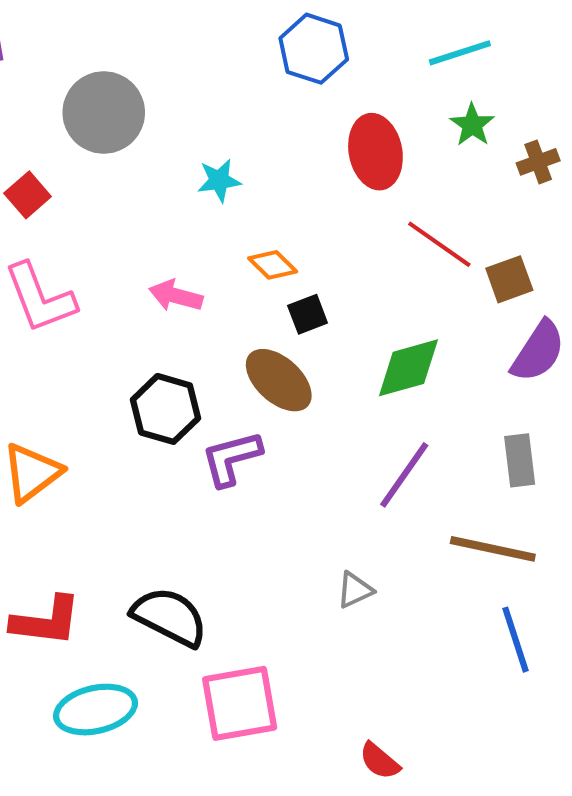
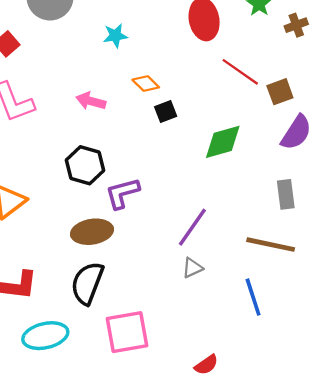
brown ellipse: (279, 380) -> (92, 232), moved, turned -51
purple line: (404, 475) -> (192, 227), moved
black semicircle: (170, 617) -> (87, 283), turned -96
blue line: (515, 640) -> (253, 297), moved
red semicircle: (380, 761) -> (206, 365), turned -75

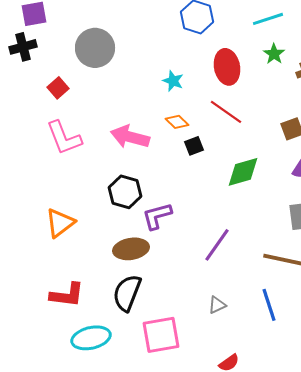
cyan star: (115, 36) -> (173, 81), moved, turned 30
red line: (240, 72) -> (226, 112), moved
pink arrow: (91, 101) -> (130, 137), size x1.5
gray triangle: (192, 268) -> (217, 305), moved

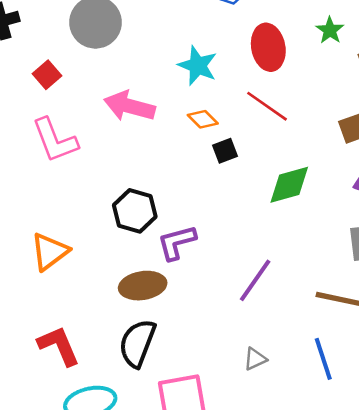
cyan star: (173, 81) -> (198, 66), size x1.4
pink arrow: (130, 137) -> (130, 106), moved
red L-shape: (67, 295) -> (59, 346), turned -120

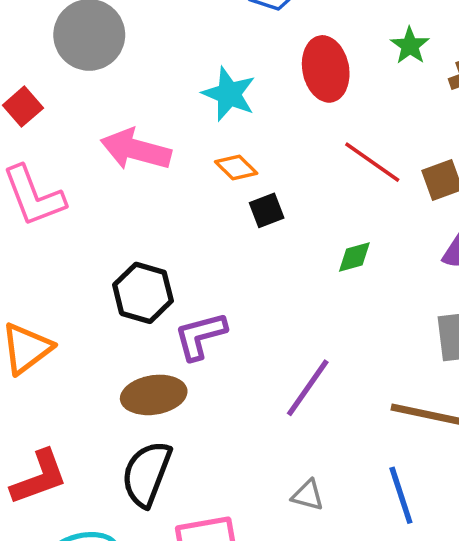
red line: (267, 106) -> (372, 162), moved
green diamond: (289, 185) -> (354, 257), size x0.6
red L-shape: (59, 346) -> (39, 477), turned 93
gray triangle: (255, 359) -> (308, 495), turned 40

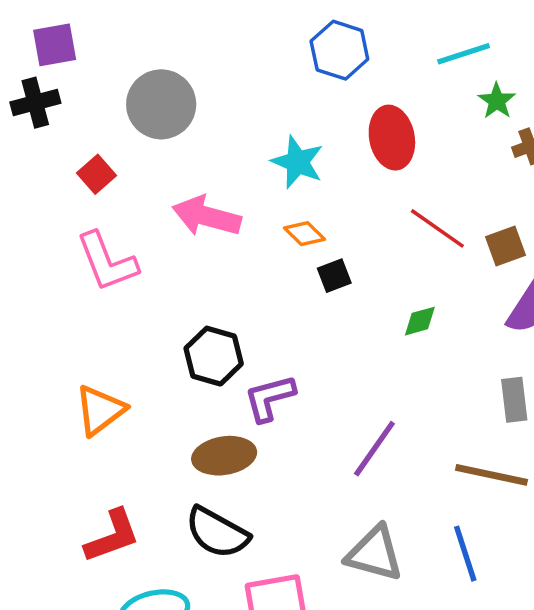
green star: (410, 46) -> (497, 101), moved
black semicircle: (147, 474) -> (217, 533), turned -82
gray triangle: (308, 495) -> (374, 554), size x1.8

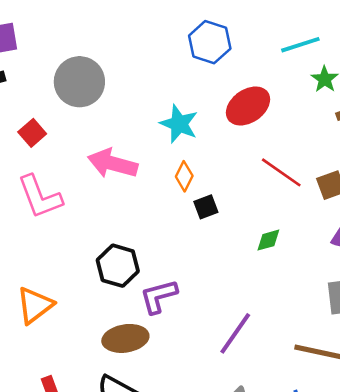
red ellipse: (392, 138) -> (248, 106), turned 66
orange diamond: (305, 234) -> (184, 176), turned 72

